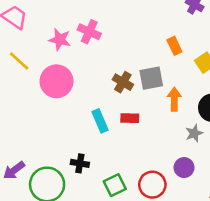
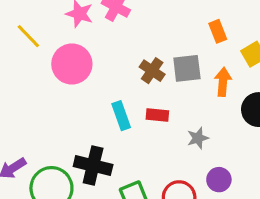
orange arrow: (174, 99) -> (223, 82), moved
gray star: (194, 133) -> (198, 138), moved
black cross: (80, 163) -> (93, 165), size x1.6

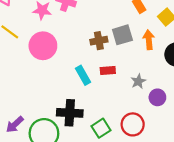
brown cross: (152, 71) -> (99, 41), turned -35
purple circle: (219, 180) -> (157, 97), moved

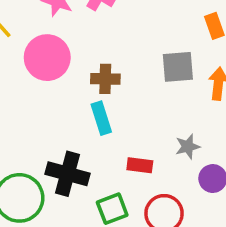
brown cross: (99, 41) -> (105, 79), moved
red rectangle: (108, 70) -> (140, 165), moved

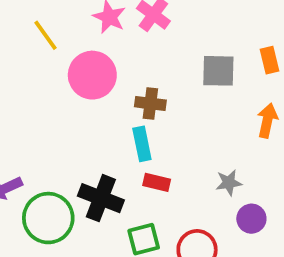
gray square: (178, 67) -> (218, 71), moved
red rectangle: (140, 165) -> (157, 182), moved

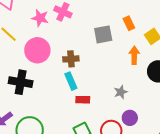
black cross: (101, 198) -> (21, 82), moved
purple circle: (251, 219) -> (130, 118), moved

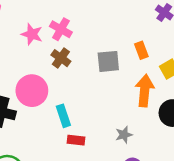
pink circle: (37, 50) -> (32, 91), moved
orange arrow: (134, 55) -> (145, 91), size x1.4
brown cross: (71, 59) -> (61, 58), moved, turned 35

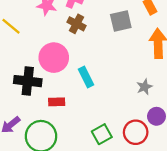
red rectangle: (76, 140) -> (57, 102), moved

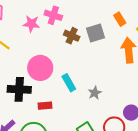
brown cross: (76, 24) -> (72, 36), moved
gray star: (144, 87) -> (95, 93), moved

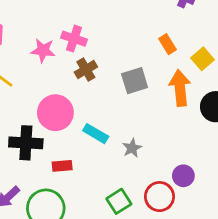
gray square: (96, 33) -> (135, 81), moved
brown cross: (72, 36) -> (86, 70), moved, turned 35
cyan rectangle: (69, 83) -> (96, 134), turned -30

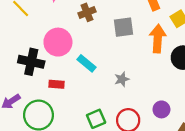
gray star: (132, 148) -> (122, 79), moved
purple circle: (183, 176) -> (161, 109), moved

